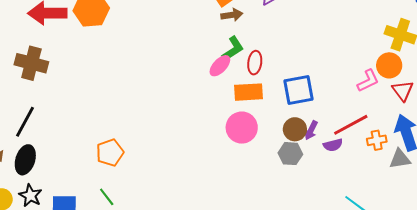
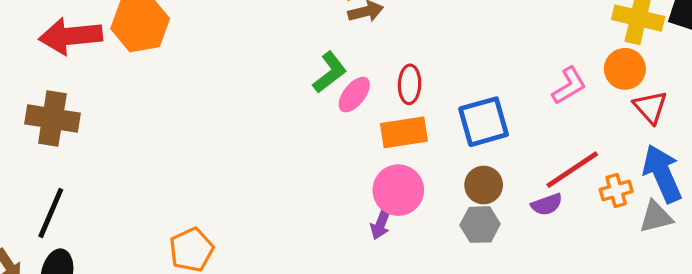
green L-shape: (233, 49) -> (330, 72), moved
pink L-shape: (368, 81) -> (569, 86), moved
purple arrow: (311, 130) -> (381, 224), moved

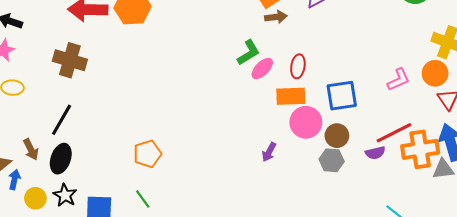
pink circle: (398, 190) -> (306, 122), moved
orange cross: (616, 190) -> (420, 149), size x1.8

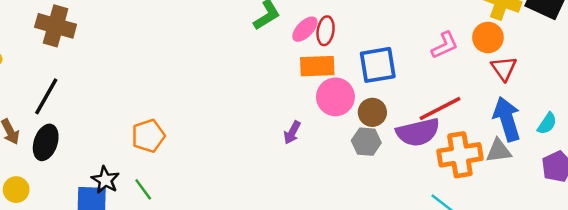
pink ellipse: (262, 69) -> (305, 29), moved
orange cross: (420, 149) -> (460, 155), moved
purple semicircle: (375, 153) -> (418, 132), size x1.8
black star: (65, 195) -> (105, 180), moved

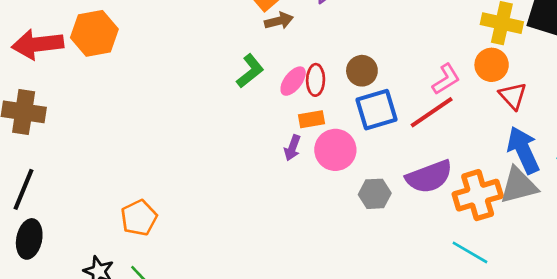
orange rectangle: (317, 66) -> (312, 119), size x0.7
red line: (440, 108) -> (432, 112), moved
brown circle: (372, 112) -> (362, 71), moved
purple arrow: (292, 133) -> (292, 148), moved
gray triangle: (499, 151) -> (519, 186), size x1.4

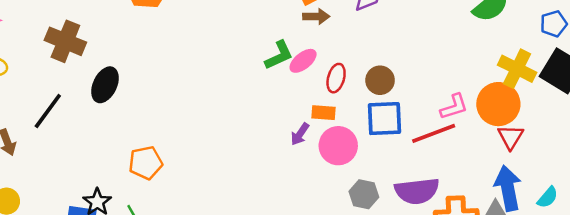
orange circle: (492, 65) -> (498, 104), size x1.4
pink ellipse: (293, 81) -> (303, 61), moved
black ellipse: (29, 239) -> (105, 85), moved

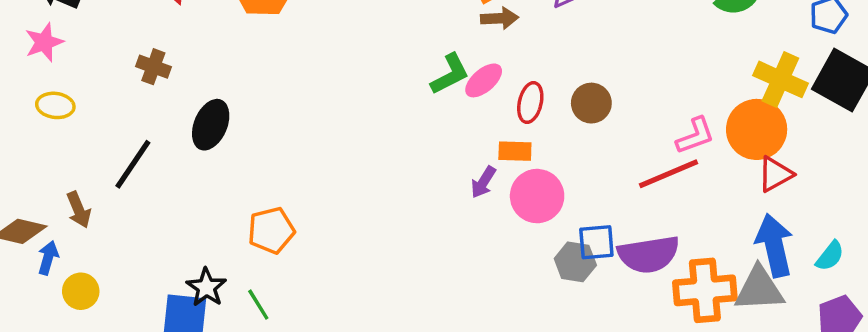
brown cross: (65, 41) -> (153, 67), size x0.6
blue square: (384, 119) -> (596, 242), moved, size x0.7
red triangle: (511, 137) -> (775, 174), turned 32

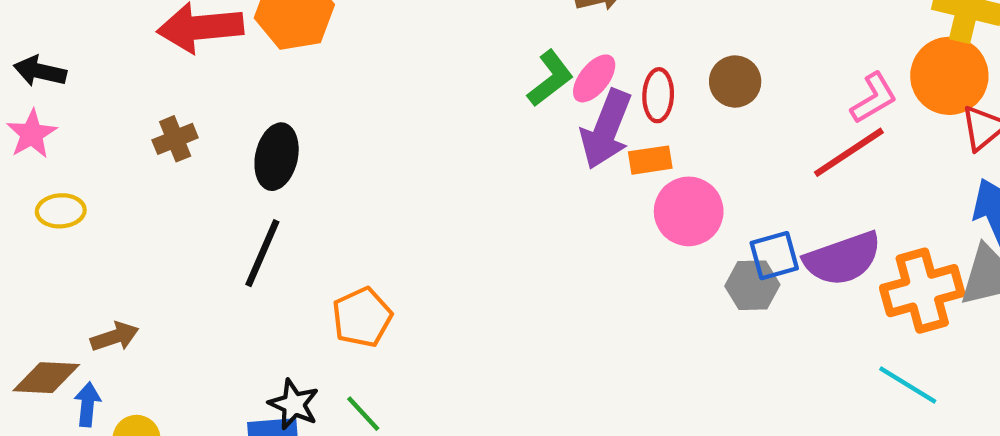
brown cross: (153, 67) -> (175, 139), turned -32
black ellipse: (211, 125) -> (277, 157), moved
black line: (133, 164) -> (262, 253), moved
purple arrow: (483, 182) -> (606, 129), moved, size x1.8
brown arrow: (79, 210) -> (115, 337), turned -75

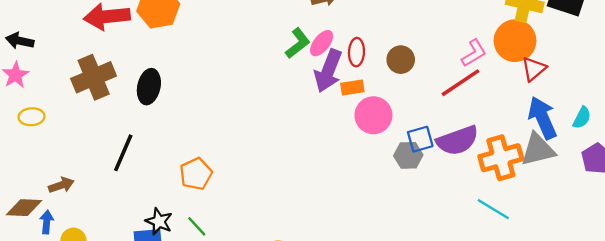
brown circle: (735, 82) -> (401, 60), moved
brown cross: (175, 139) -> (94, 77), size x1.8
black line: (262, 253) -> (123, 153), moved

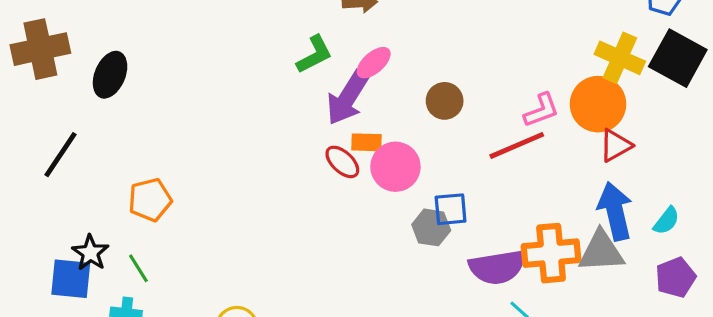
pink ellipse: (322, 43) -> (374, 63), moved
red ellipse: (356, 52) -> (342, 162), moved, turned -60
orange rectangle: (352, 87) -> (366, 142), moved
purple semicircle: (457, 141) -> (497, 267), moved

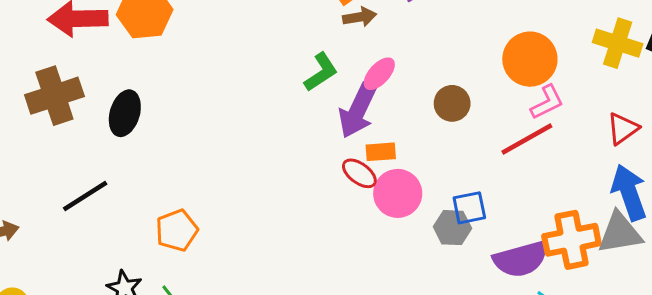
orange circle: (598, 104) -> (530, 59), moved
black line: (61, 155) -> (85, 196), turned 30
pink circle: (395, 167) -> (398, 193), moved

